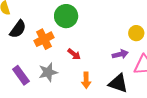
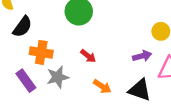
orange cross: (44, 39) -> (41, 52), moved, turned 36
orange arrow: (86, 80) -> (102, 86), turned -56

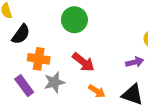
red arrow: (88, 56) -> (83, 62), size x1.5

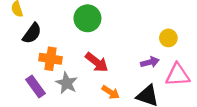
gray star: (54, 82) -> (67, 83), turned -30

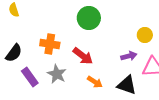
green circle: (87, 18) -> (89, 18), moved
black semicircle: (32, 33) -> (14, 53), moved
orange cross: (50, 59) -> (50, 44), moved

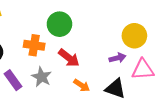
green circle: (89, 18) -> (59, 24), moved
yellow circle: (145, 35) -> (134, 36), size x1.5

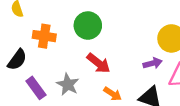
orange cross: (34, 45) -> (44, 36), moved

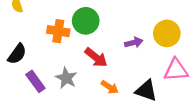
orange cross: (44, 36) -> (58, 31), moved
purple arrow: (153, 63) -> (134, 43), moved

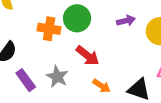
purple arrow: (134, 43) -> (126, 21), moved

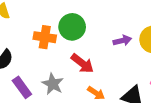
purple arrow: (126, 21) -> (122, 41), moved

